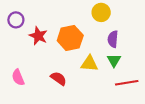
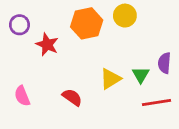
orange hexagon: (70, 38) -> (87, 23), moved
purple semicircle: (113, 39) -> (164, 63), moved
yellow triangle: (89, 64) -> (110, 79), turned -36

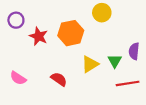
orange hexagon: (87, 23) -> (71, 33), moved
pink semicircle: (22, 96) -> (18, 78), turned -35

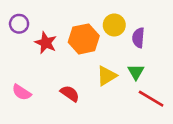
yellow circle: (102, 13) -> (114, 25), moved
purple semicircle: (134, 51) -> (138, 38), moved
red line: (128, 83) -> (151, 99), turned 40

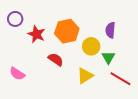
yellow circle: (114, 25) -> (91, 46), moved
yellow triangle: (107, 76) -> (85, 76), moved
red semicircle: (70, 94) -> (56, 59), moved

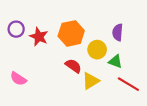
purple circle: (15, 19) -> (16, 29), moved
green triangle: (108, 57) -> (115, 61), turned -40
red semicircle: (56, 59) -> (73, 66), moved

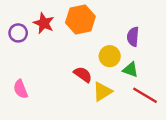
orange hexagon: (71, 33) -> (80, 20), moved
red star: (39, 37) -> (44, 23), moved
pink semicircle: (18, 79) -> (21, 89), turned 35

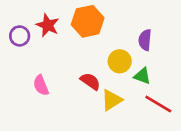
pink semicircle: (21, 89) -> (41, 85), moved

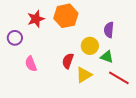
red star: (48, 25) -> (36, 19), turned 30
purple circle: (20, 36) -> (15, 38), moved
red semicircle: (90, 81) -> (68, 61), turned -105

